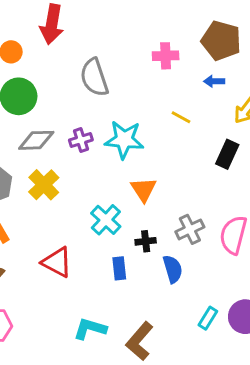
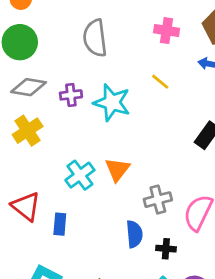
yellow line: (181, 117) -> (160, 82), moved
orange triangle: (144, 189) -> (117, 170), moved
black cross: (146, 241) -> (166, 249), moved
blue rectangle: (119, 268) -> (60, 224), moved

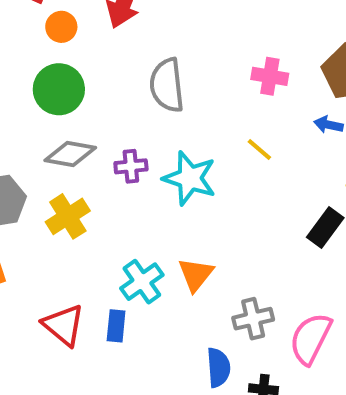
blue rectangle: (60, 224) -> (116, 326), moved

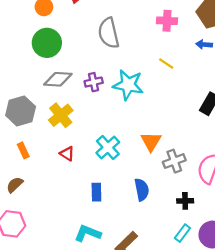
orange triangle: (196, 274) -> (151, 141), moved
red triangle: (64, 325) -> (67, 154), moved, size x0.6
blue rectangle: (116, 326) -> (96, 192), moved
blue semicircle: (218, 368) -> (142, 190), moved

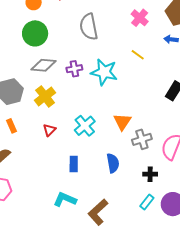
pink cross: (167, 21) -> (140, 18), turned 36
red triangle: (67, 154) -> (49, 130), turned 40

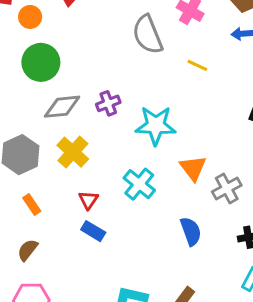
gray semicircle: (89, 27) -> (148, 35), moved
cyan star: (104, 72) -> (156, 125), moved
blue rectangle: (74, 164) -> (93, 231), moved, turned -49

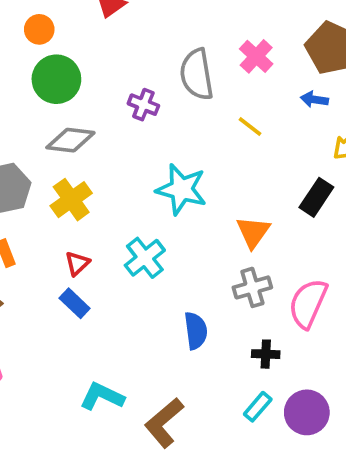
orange circle: (30, 17) -> (39, 29), moved
purple cross: (108, 103) -> (143, 105), moved, turned 30
orange triangle: (193, 168) -> (253, 232), moved

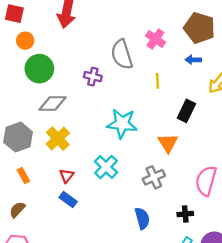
yellow line: (250, 126) -> (157, 81), turned 56
black rectangle: (316, 197) -> (186, 111), moved
gray cross: (252, 287) -> (154, 177), moved
blue semicircle: (196, 331) -> (142, 218), moved

